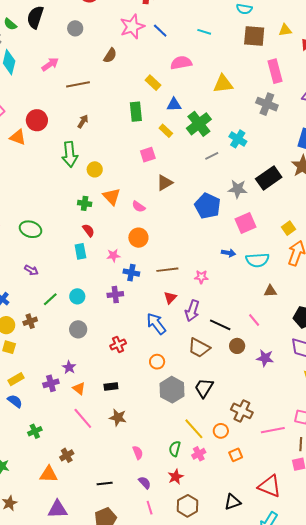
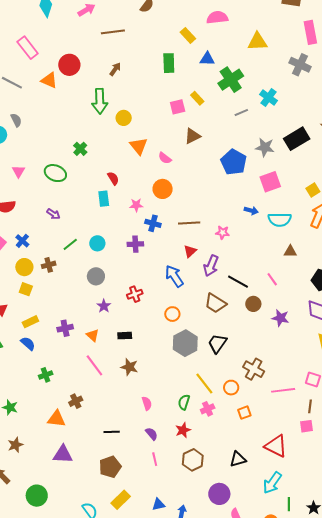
yellow rectangle: (166, 131) -> (197, 98), moved
green cross: (85, 203) -> (80, 149), moved, turned 32
purple star: (69, 367) -> (104, 306), moved

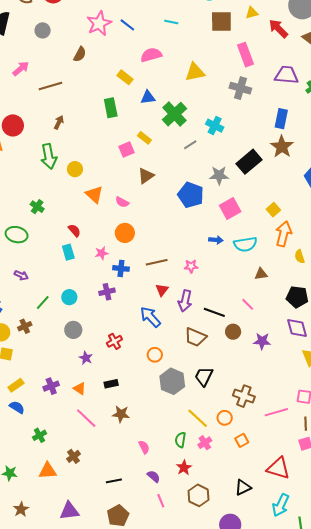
orange triangle: (56, 419) -> (48, 471), moved

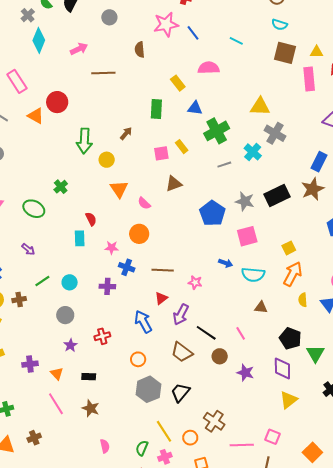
brown semicircle: (80, 54) -> (140, 50), turned 133
pink rectangle: (245, 55) -> (309, 79), moved
yellow triangle: (195, 72) -> (260, 107), moved
gray cross: (240, 88) -> (275, 133), moved
brown arrow: (59, 122) -> (126, 133), moved

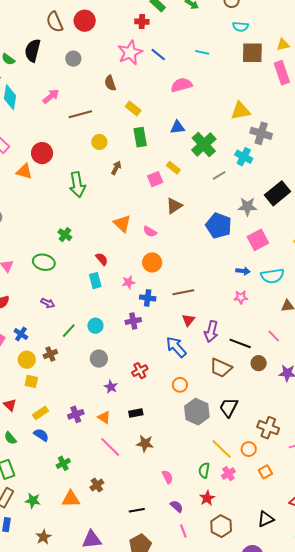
yellow rectangle: (178, 83) -> (133, 108), moved
yellow circle: (107, 160) -> (99, 142), moved
pink star: (195, 282) -> (241, 297), moved

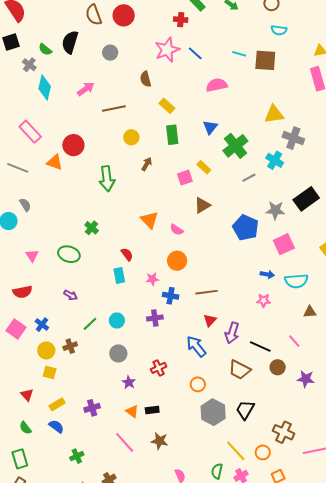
brown square: (252, 53) -> (265, 60), moved
blue triangle: (178, 127) -> (210, 127), turned -49
orange triangle: (104, 417) -> (132, 411), moved

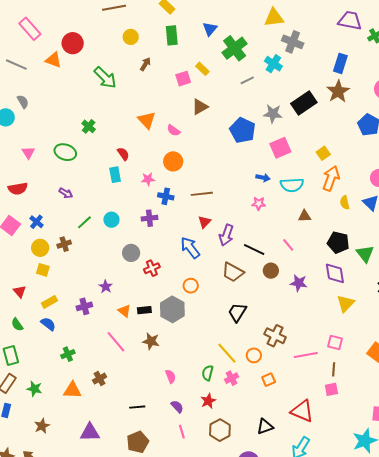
green arrow: (107, 179) -> (105, 78), turned -40
gray circle: (118, 353) -> (131, 253), moved
purple star: (129, 382) -> (106, 287), moved
gray hexagon: (213, 412) -> (172, 309), moved

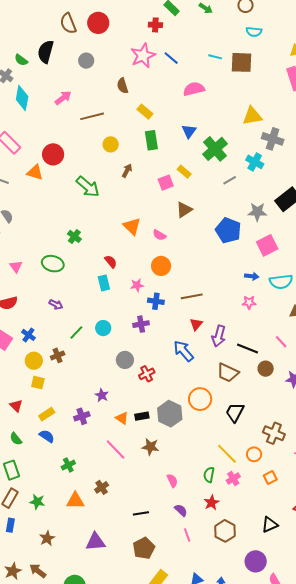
orange circle: (191, 286) -> (200, 399), moved, size x1.5

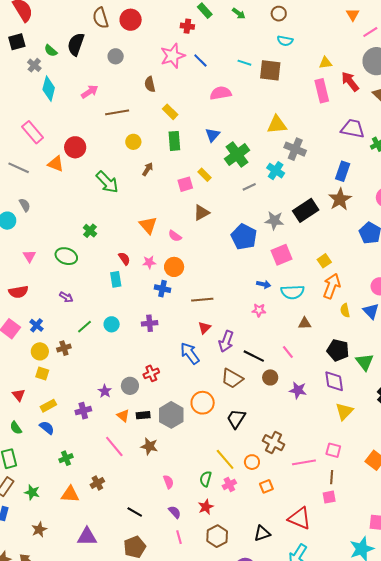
pink star: (137, 285) -> (149, 262), moved
blue cross: (156, 301) -> (162, 289), moved
gray circle: (125, 360) -> (130, 386), moved
black line: (141, 513) -> (135, 512), turned 35

